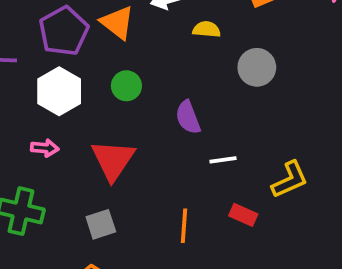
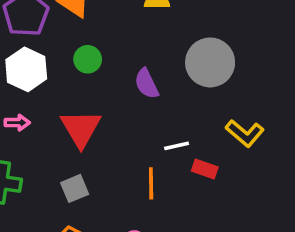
gray circle: (257, 67) -> (210, 62), moved, size x1.4
white line: (223, 160) -> (177, 146), moved
yellow L-shape: (290, 180) -> (245, 133), turned 69

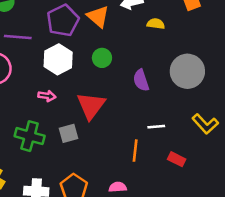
red rectangle: (205, 169) -> (177, 159), moved
gray square: (75, 188) -> (68, 133), moved

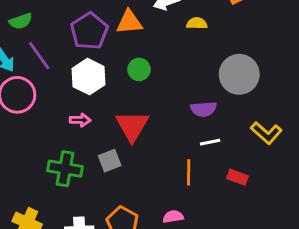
orange triangle: (98, 16) -> (129, 22), turned -40
purple line: (18, 37) -> (39, 56), turned 56
purple semicircle: (141, 80) -> (204, 109), moved, turned -70

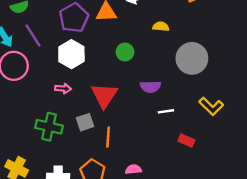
yellow semicircle: (197, 23) -> (161, 26), moved
green circle: (139, 69) -> (125, 52), moved
purple semicircle: (204, 109) -> (150, 87), moved
orange line: (189, 172) -> (108, 137), moved

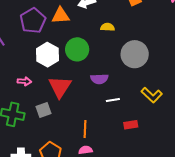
green circle: (125, 52) -> (77, 49), size x1.5
white hexagon: (71, 54) -> (47, 55), moved
orange line: (108, 137) -> (85, 129), moved
red rectangle: (186, 140) -> (131, 125), turned -32

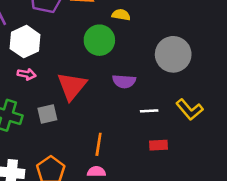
yellow semicircle: (108, 27) -> (121, 15), moved
white hexagon: (47, 55) -> (25, 42), moved
white line: (113, 100) -> (149, 111), moved

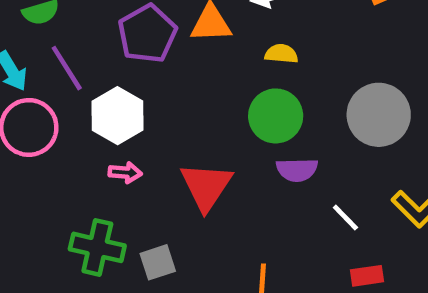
green circle: (99, 40) -> (276, 116), moved
white line: (149, 111) -> (345, 217), turned 54
gray square: (47, 114) -> (158, 262), moved

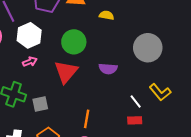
green circle: (276, 116) -> (74, 42), moved
pink arrow: (125, 172) -> (30, 62), turned -32
white line: (345, 217) -> (136, 101), moved

